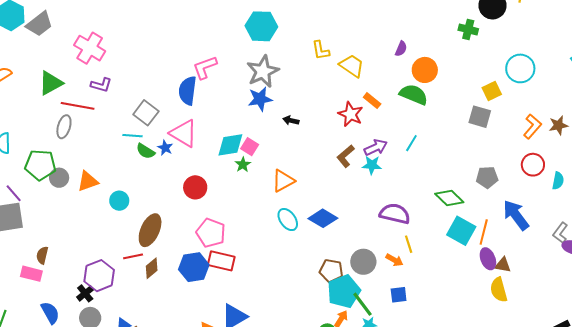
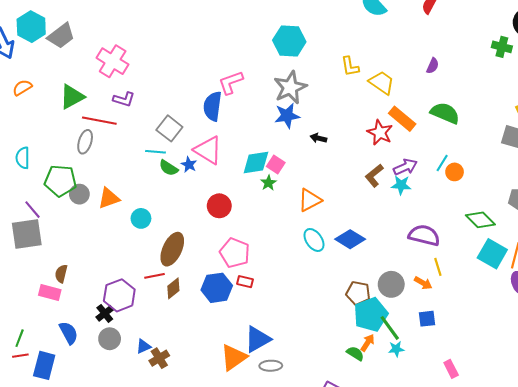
orange circle: (425, 70) -> (455, 172), moved, size x0.7
orange rectangle: (372, 101) -> (402, 119), size x1.5
red rectangle: (221, 261) -> (245, 282), size x0.6

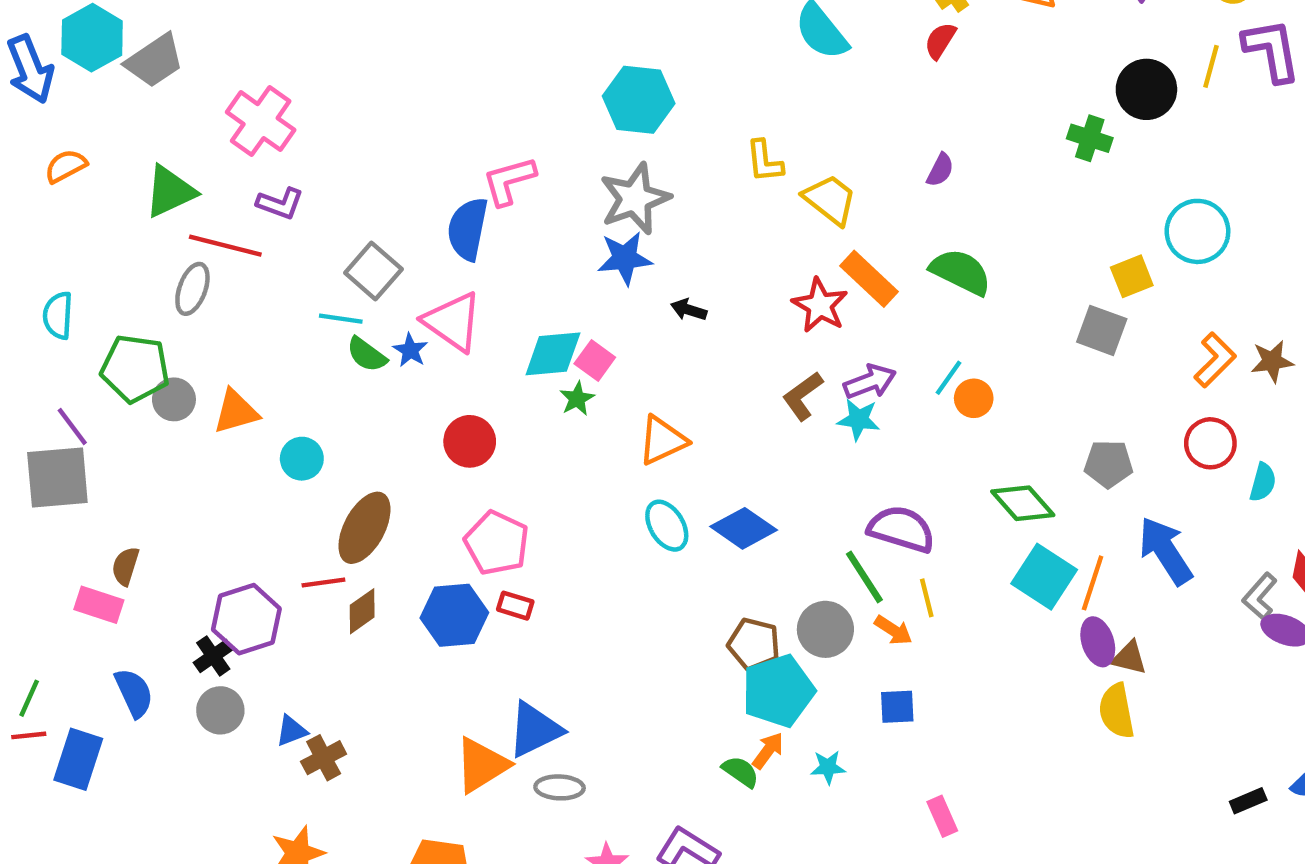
green line: (390, 328) -> (864, 577), moved

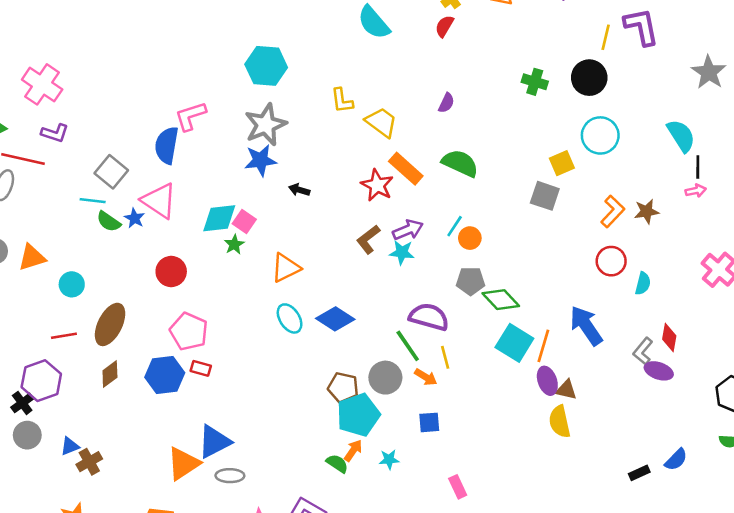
black circle: (1146, 89) -> (589, 78), moved
gray pentagon: (1108, 464) -> (471, 281), moved
red line: (323, 582) -> (64, 336), moved

